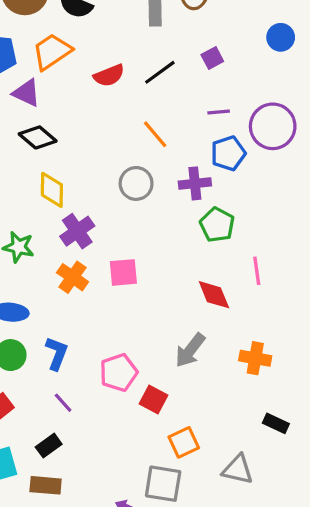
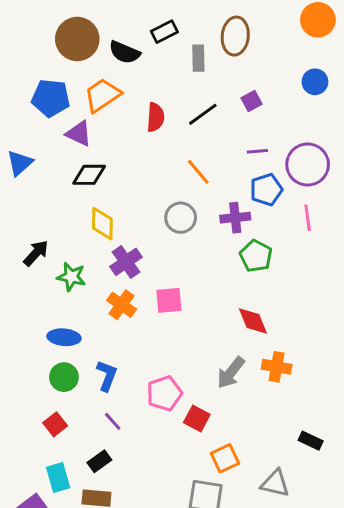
red semicircle: (109, 75) -> (156, 117), turned -64
black diamond: (38, 137) -> (89, 175), turned -40
pink line: (257, 271) -> (308, 218), moved
orange cross: (255, 358) -> (277, 367), moved

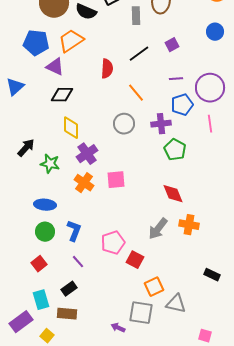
red semicircle: (156, 117) -> (107, 69), moved
gray triangle: (275, 483) -> (176, 304), moved

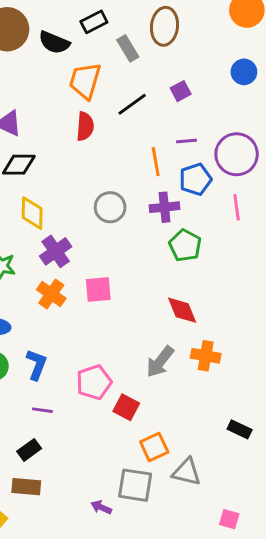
gray rectangle: (136, 16) -> (128, 48), turned -30
orange trapezoid: (71, 41) -> (85, 81), moved, turned -40
orange line: (136, 93) -> (156, 162), moved, turned 30
purple line: (78, 262) -> (42, 410), turned -40

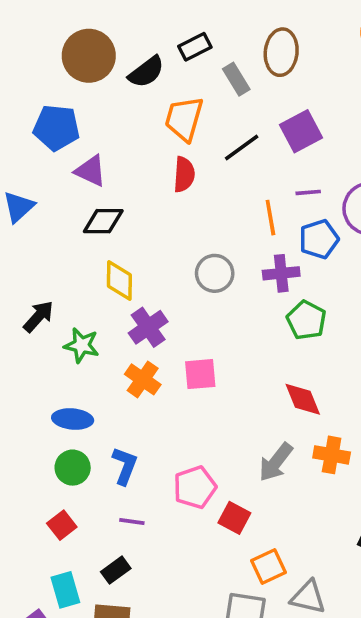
black semicircle: (54, 42) -> (146, 72), turned -60
purple square: (181, 91) -> (301, 131), size x1.6

